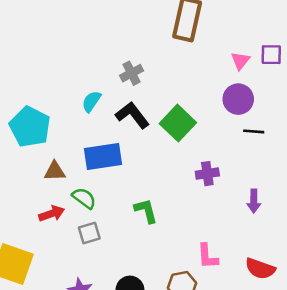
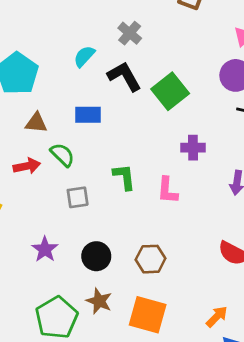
gray cross: (132, 73) -> (130, 33), turned -30
blue rectangle: (103, 157) -> (88, 115), size x0.7
gray square: (89, 233) -> (78, 197), moved
pink L-shape: (208, 256) -> (167, 190), moved

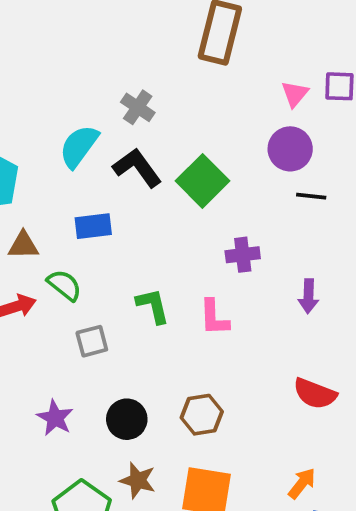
cyan semicircle: (84, 56) -> (79, 146), size x1.4

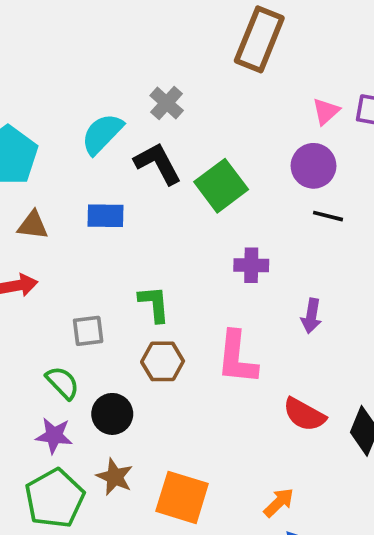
green semicircle: (64, 285) -> (63, 383), moved
pink L-shape: (214, 317) -> (237, 358), moved, size x1.4
brown hexagon: (202, 415) -> (163, 361), moved
purple star: (55, 418) -> (54, 436), moved, turned -30

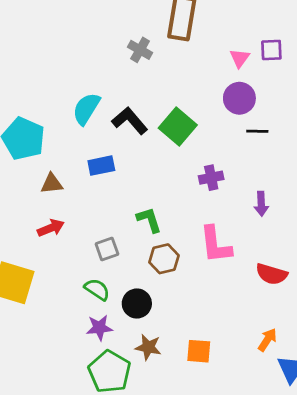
gray cross: (167, 103) -> (140, 50), moved
orange square: (182, 497) -> (199, 351), size x0.7

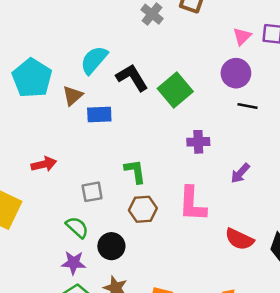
brown triangle: (52, 184) -> (73, 96), moved, turned -45
purple arrow: (261, 204) -> (240, 173), turned 35

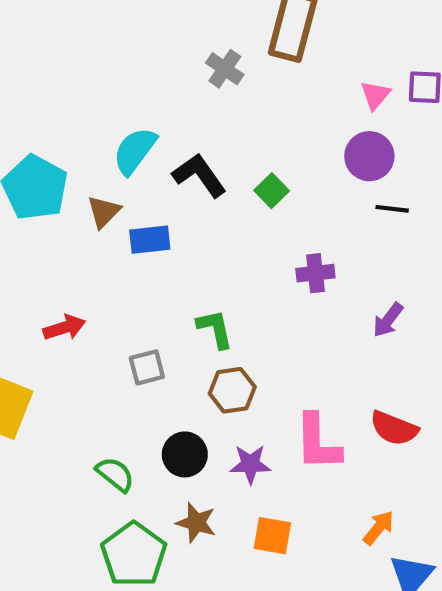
green square: (175, 90) -> (272, 191), size x0.6
pink L-shape: (192, 204) -> (318, 442), moved
green semicircle: (77, 227) -> (115, 474), moved
purple star: (73, 263) -> (250, 464), moved

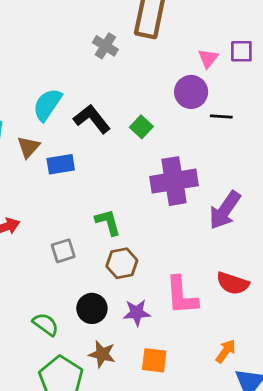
purple circle: (369, 156) -> (191, 92), moved
black line: (392, 209) -> (221, 117), moved
purple cross: (315, 273) -> (174, 181), size x1.8
purple arrow: (388, 320) -> (225, 210), size x1.6

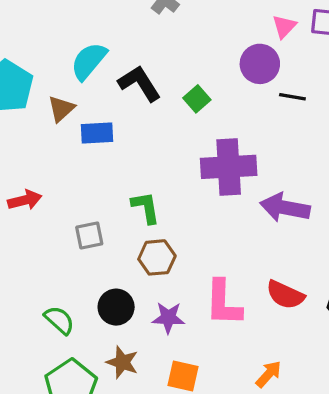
purple arrow: (225, 210) -> (285, 208), turned 60

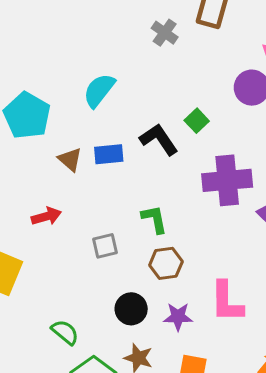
black L-shape: (140, 83) -> (159, 139), moved
brown triangle: (61, 109) -> (70, 159), moved, turned -35
green semicircle: (59, 320) -> (65, 332), moved

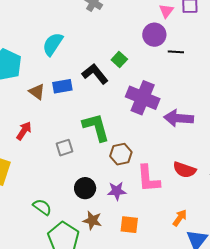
purple cross: (227, 180) -> (143, 98), turned 32
red arrow: (46, 216) -> (24, 131), turned -36
green L-shape: (154, 219) -> (96, 127), size x1.5
brown hexagon: (166, 263) -> (121, 154), moved

